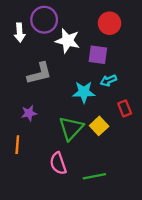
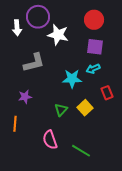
purple square: (98, 55) -> (95, 47), moved
green triangle: (71, 128) -> (61, 110), size x0.6
green line: (94, 176) -> (81, 151), turned 42

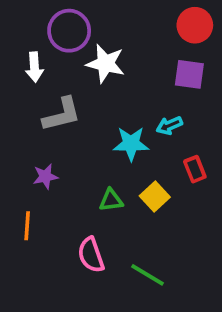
red circle: (94, 20) -> (195, 25), moved
white arrow: (17, 28) -> (34, 67), moved
purple square: (95, 47) -> (189, 74), moved
green triangle: (61, 110) -> (111, 200), turned 40

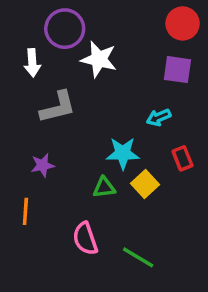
cyan star: (131, 144) -> (123, 153), moved

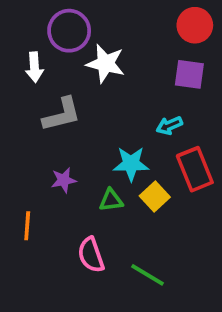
red rectangle: (183, 158) -> (195, 169), size x1.6
purple star: (43, 165) -> (64, 180), moved

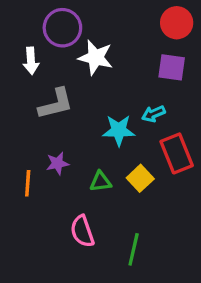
cyan star: (131, 164) -> (119, 130), moved
orange line: (27, 226) -> (28, 183), moved
green line: (147, 275) -> (134, 249), turned 72

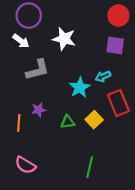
purple circle: (62, 28) -> (29, 16), moved
white arrow: (31, 61) -> (21, 41), turned -49
cyan star: (119, 130) -> (80, 88), turned -30
pink semicircle: (82, 231) -> (25, 165), moved, turned -40

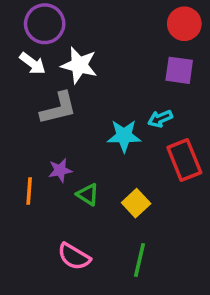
white star: (64, 39) -> (79, 65), moved
cyan star: (80, 88) -> (124, 136), turned 30
yellow square: (94, 120) -> (136, 203), moved
green triangle: (68, 122) -> (88, 194), moved, turned 40
pink semicircle: (25, 165) -> (74, 257), moved

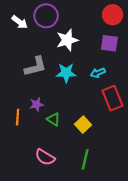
purple circle: (45, 24) -> (46, 16), moved
white arrow: (33, 63) -> (20, 22), moved
white star: (79, 65) -> (67, 40), moved, turned -30
cyan star: (124, 136) -> (66, 73), moved

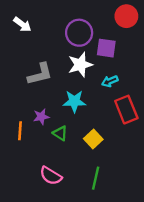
purple circle: (46, 16) -> (79, 33), moved
white star: (67, 40) -> (80, 65), moved
purple square: (109, 43) -> (106, 48), moved
cyan star: (66, 73) -> (74, 101), moved

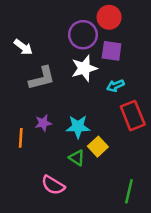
red circle: (126, 16) -> (109, 17), moved
white arrow: (22, 24) -> (23, 47), moved
cyan star: (74, 101) -> (78, 127), moved
green triangle: (60, 133) -> (77, 158), moved
green line: (96, 178) -> (129, 191), moved

